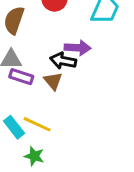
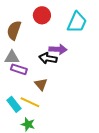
brown triangle: (53, 81) -> (41, 84), moved

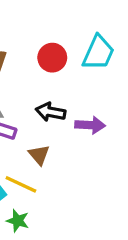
red circle: (42, 15) -> (52, 58), moved
purple arrow: (58, 49) -> (90, 125), moved

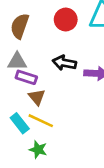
brown triangle: (39, 155) -> (37, 97), moved

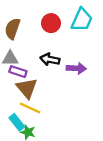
brown triangle: (37, 97) -> (27, 88), size x1.5
cyan rectangle: (20, 123) -> (17, 122), moved

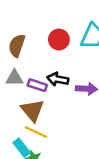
purple rectangle: (18, 72) -> (37, 85), moved

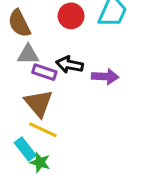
brown semicircle: (17, 46) -> (19, 23), turned -45
gray triangle: (14, 78) -> (28, 54), moved

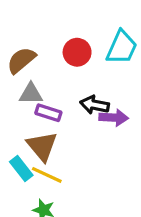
brown semicircle: (19, 23) -> (21, 60), turned 76
black arrow: (70, 65) -> (95, 105), moved
cyan rectangle: (25, 149) -> (21, 169), moved

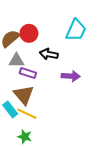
red circle: (77, 52) -> (29, 33), moved
black arrow: (95, 105) -> (49, 54), moved

